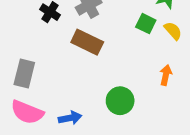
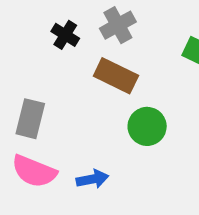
green circle: (120, 101) -> (147, 126), moved

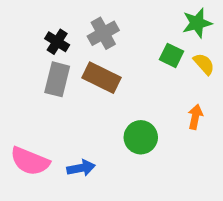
gray rectangle: (30, 119) -> (57, 79), moved
green circle: (147, 126) -> (141, 137), moved

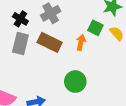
orange arrow: (195, 117) -> (81, 42), moved

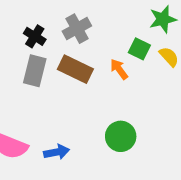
orange arrow: (81, 42) -> (119, 69), turned -48
green circle: (75, 82) -> (121, 136), moved

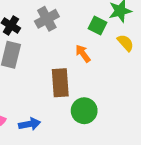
green square: (139, 49) -> (97, 25), moved
brown rectangle: (75, 69) -> (60, 83), moved, turned 60

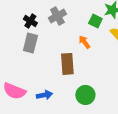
green circle: (84, 111) -> (85, 95), moved

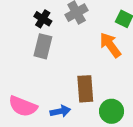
orange arrow: (84, 42) -> (110, 45), size x1.5
brown rectangle: (67, 64) -> (85, 89), moved

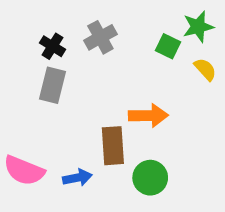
orange arrow: (110, 45) -> (148, 115), moved, turned 125

